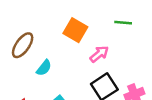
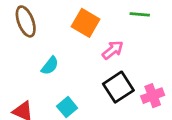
brown ellipse: (23, 45) -> (26, 21), moved, turned -56

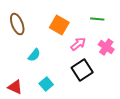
pink cross: (153, 96) -> (106, 47), moved, turned -35

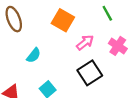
green line: (97, 19) -> (107, 13), turned 56

